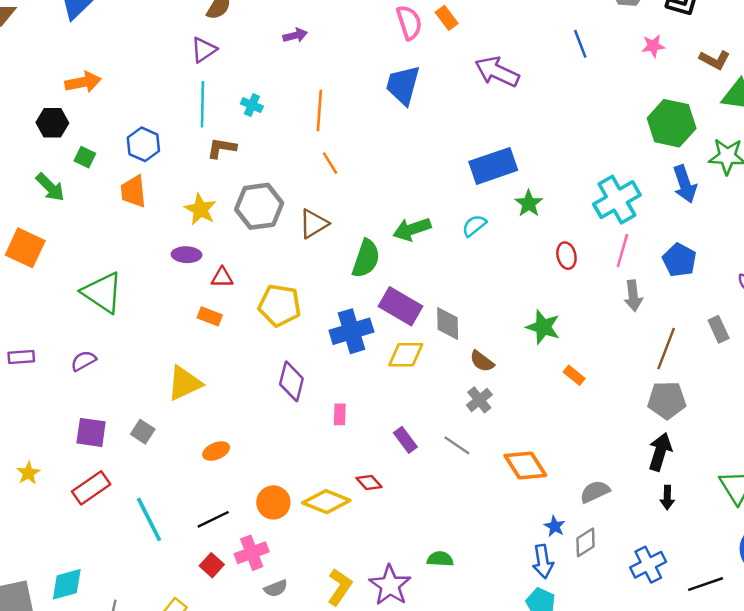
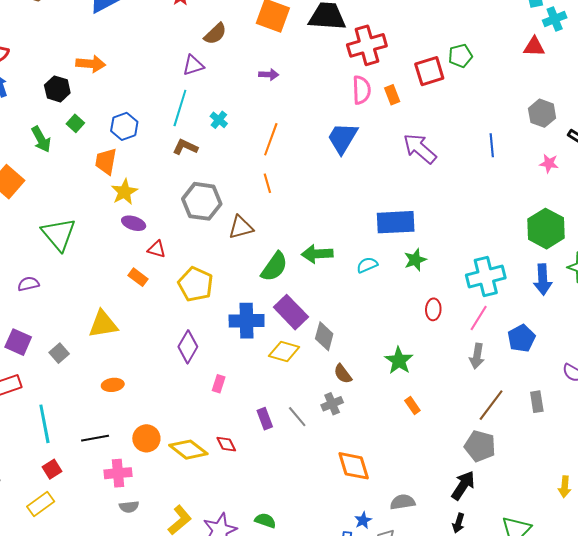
yellow star: (200, 209) -> (124, 192), moved
gray line: (457, 445) -> (297, 417), moved
red square: (212, 565) -> (52, 469), moved

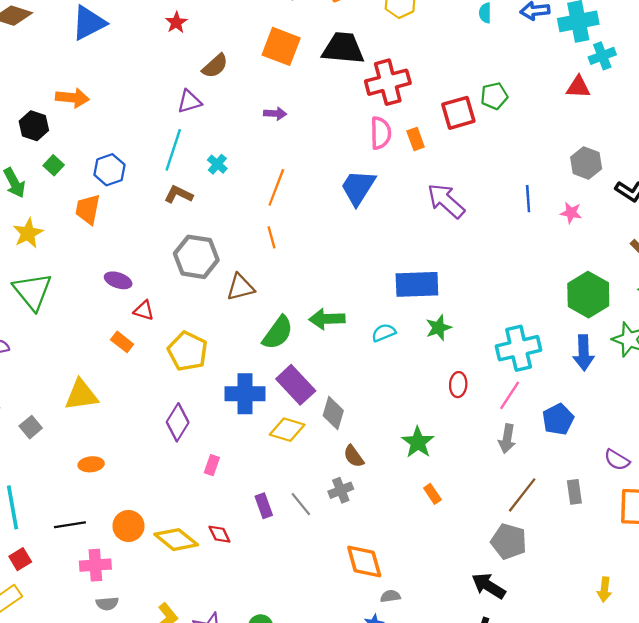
pink star: (549, 163) -> (571, 213), moved
yellow star: (124, 192) -> (28, 233), moved
black arrow: (463, 485) -> (489, 586), turned -92
gray semicircle: (403, 502) -> (390, 596), moved, size x0.7

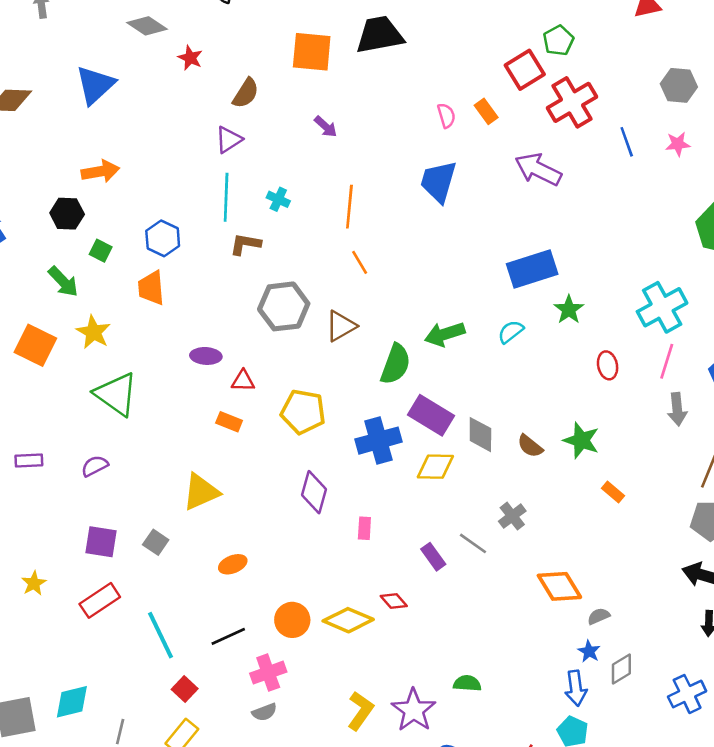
red cross: (388, 82) -> (572, 102), moved
purple arrow: (275, 114) -> (326, 127), turned 55
pink semicircle: (381, 133) -> (446, 115), size x0.7
brown semicircle: (354, 456) -> (530, 446), moved
gray semicircle: (107, 604) -> (264, 712), moved

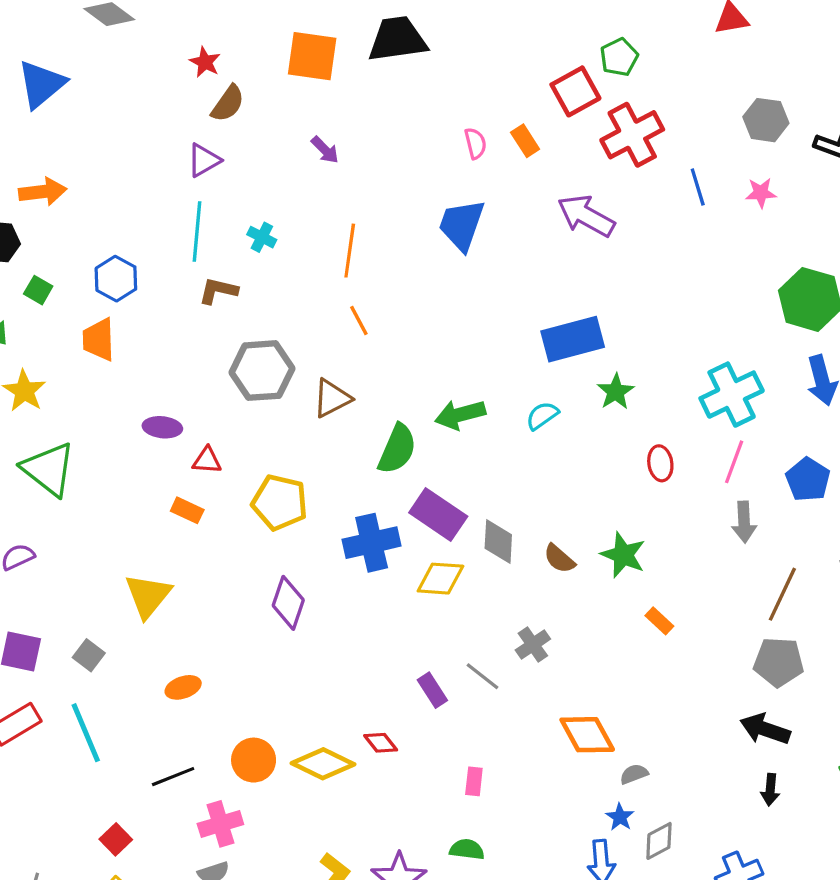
red star: (190, 58) -> (205, 62), moved
yellow triangle: (201, 492) -> (148, 596), turned -30
pink rectangle: (364, 528) -> (474, 781), moved
cyan line: (160, 635) -> (86, 733), moved

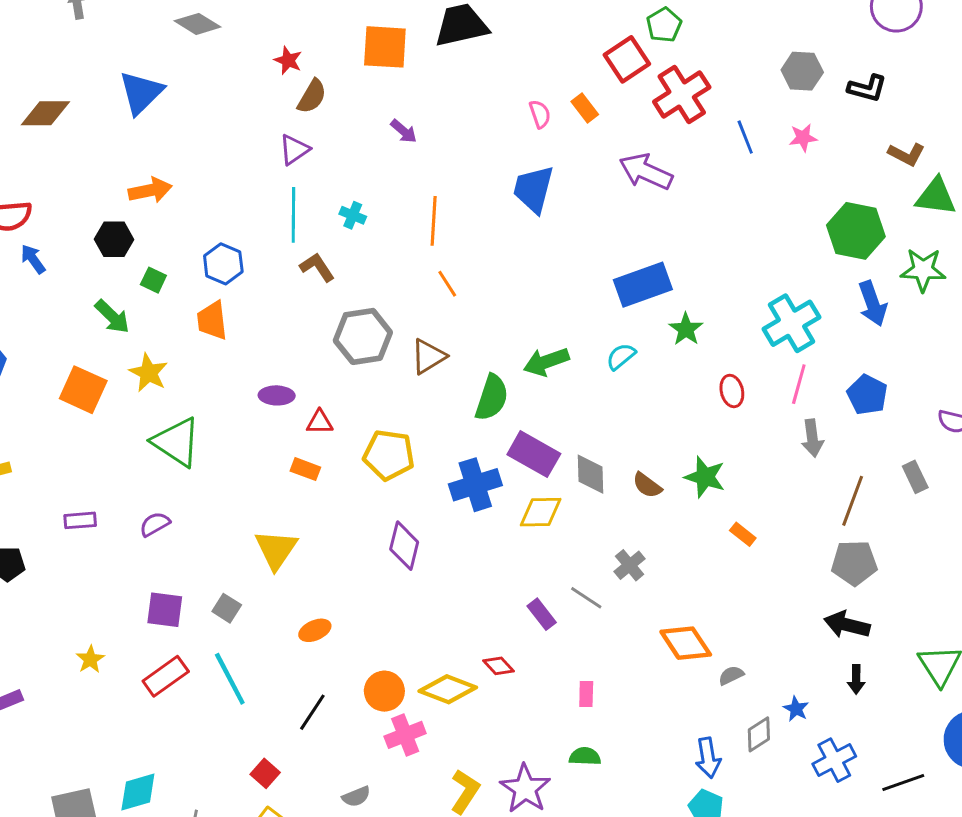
brown L-shape: (218, 291) -> (317, 267), turned 48
black line: (173, 777) -> (312, 712), turned -30
blue star: (620, 817) -> (796, 709), moved
pink cross: (220, 824) -> (405, 735), moved

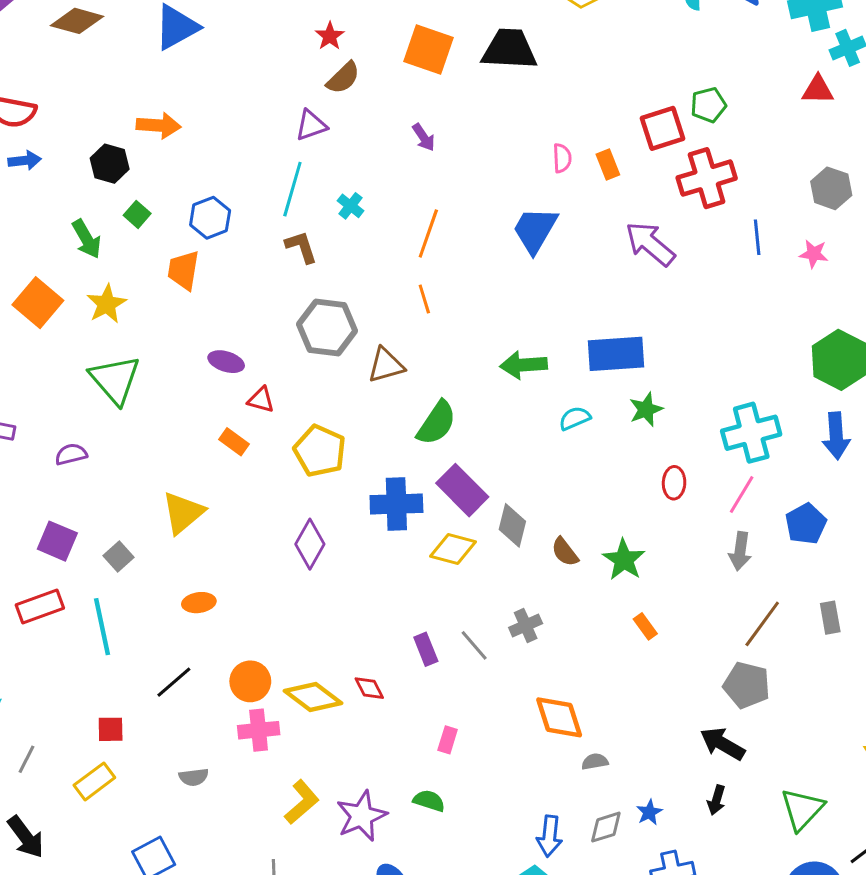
blue arrow: (33, 259) -> (25, 161), turned 104
green arrow: (546, 362) -> (524, 365), moved
red square: (265, 773) -> (111, 729), turned 32

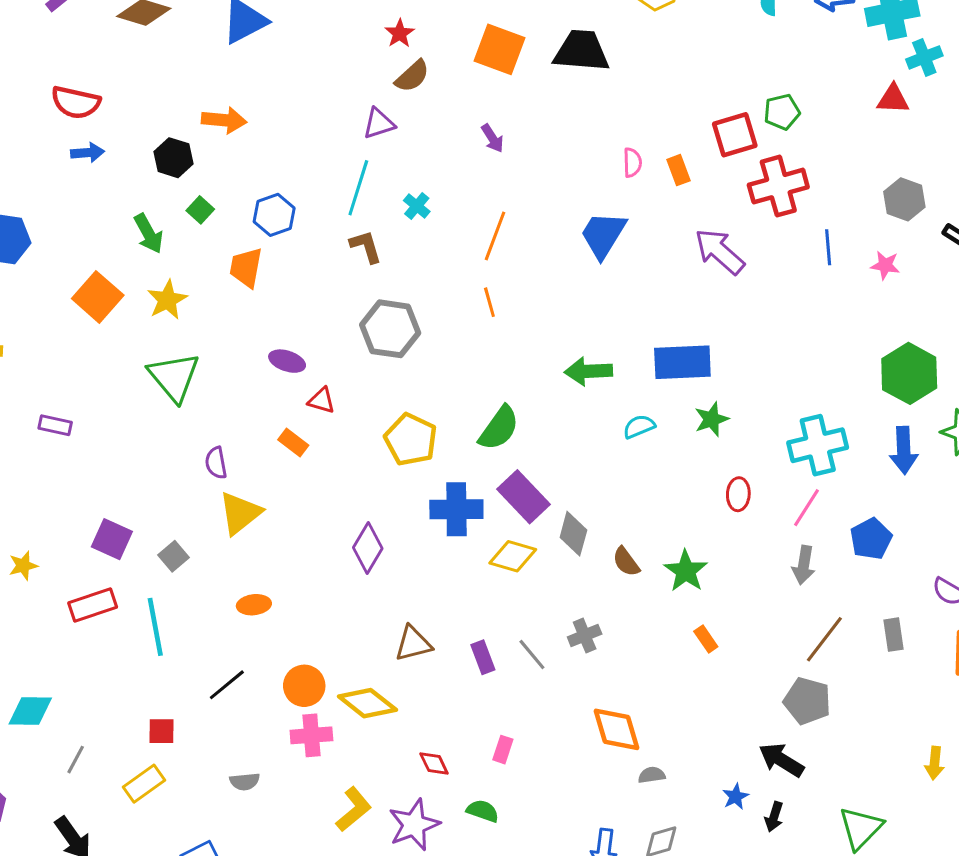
brown triangle: (386, 365) -> (413, 644), moved
yellow pentagon: (320, 451) -> (411, 440), moved
purple semicircle: (71, 454) -> (216, 463), moved, turned -88
red diamond: (369, 688) -> (434, 763), moved
blue star: (649, 812) -> (736, 797), moved

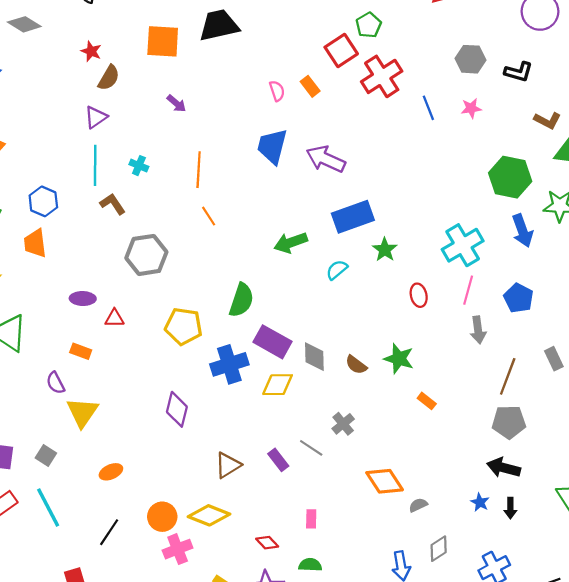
purple arrow: (720, 251) -> (326, 159), moved
orange rectangle: (293, 442) -> (81, 351), moved

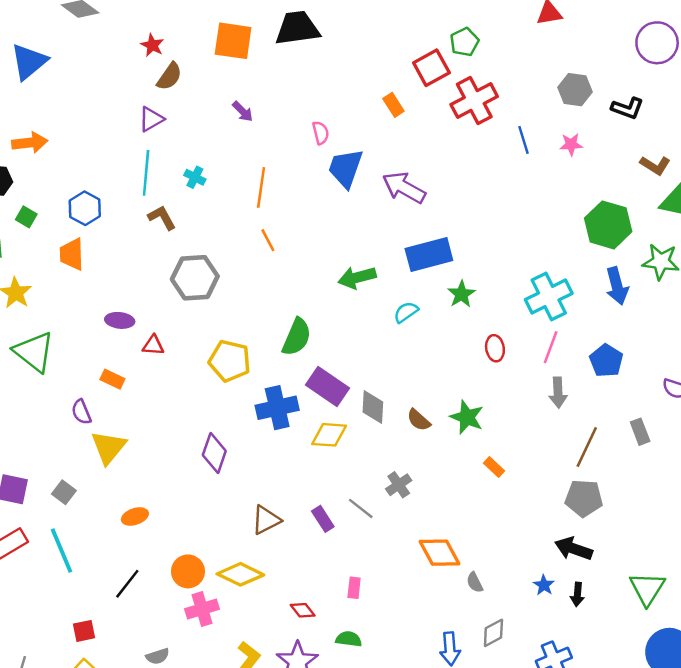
pink semicircle: (277, 91) -> (321, 133), moved
gray semicircle: (418, 505) -> (475, 582), turned -96

